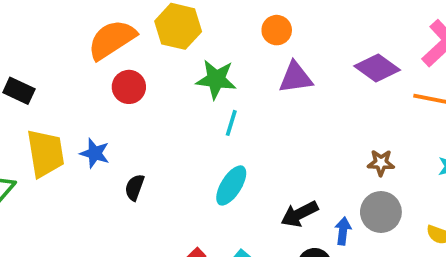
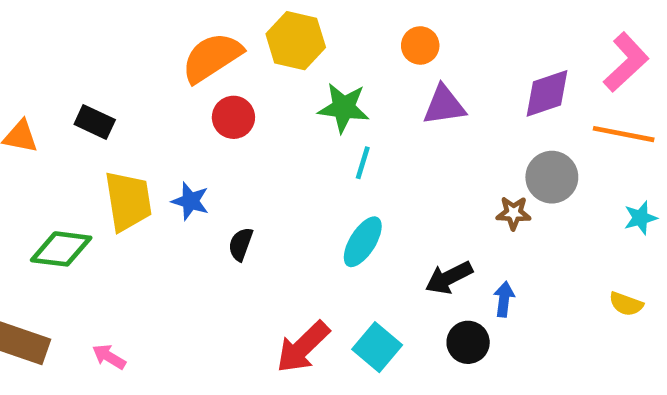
purple diamond: (377, 68) -> (547, 93), turned -54
brown star: (381, 163) -> (514, 213), moved
gray circle: (381, 212) -> (552, 177), moved

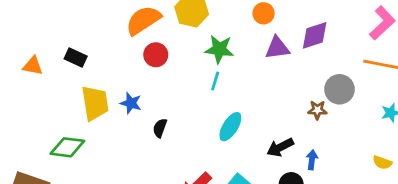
purple diamond: (547, 93) -> (315, 35), moved
cyan line: (363, 163) -> (215, 81), moved
green diamond: (61, 249) -> (67, 147), moved

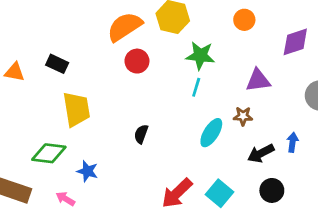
purple triangle: (277, 48) -> (258, 80), moved
blue star: (131, 103) -> (87, 171), moved
brown star: (317, 110) -> (243, 116), moved
blue arrow: (312, 160) -> (293, 142), moved

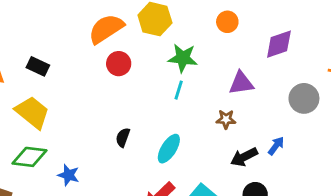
yellow trapezoid: (76, 109) -> (32, 112), moved, turned -42
cyan ellipse: (211, 133) -> (169, 149), moved
blue arrow: (293, 142) -> (276, 146), turned 30

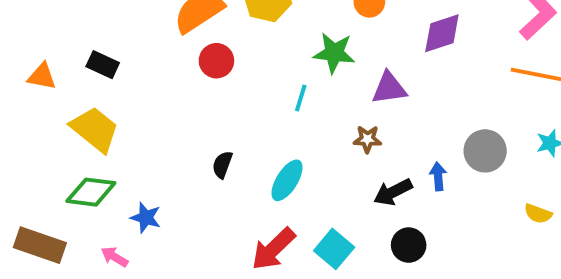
green star: (183, 58) -> (334, 53), moved
gray circle: (304, 98) -> (485, 151), moved
blue arrow: (276, 146) -> (438, 176), turned -42

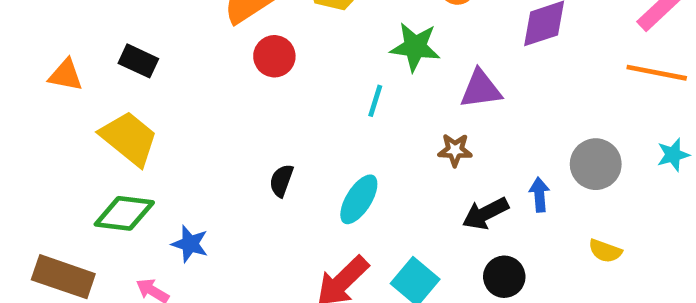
yellow semicircle: (538, 214) -> (605, 251), moved

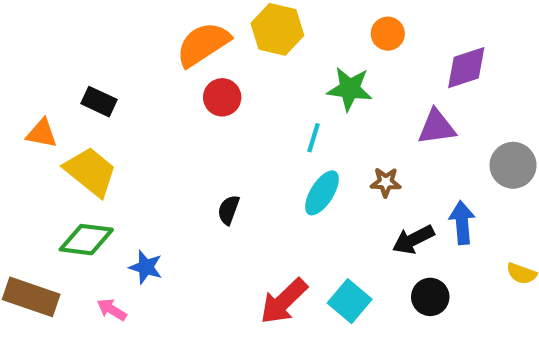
orange triangle: (66, 75) -> (42, 133), moved
purple triangle: (481, 89) -> (437, 127), moved
gray circle: (596, 164) -> (513, 165), moved
blue arrow: (539, 195) -> (462, 223), size x1.4
cyan ellipse: (359, 199) -> (322, 193), moved

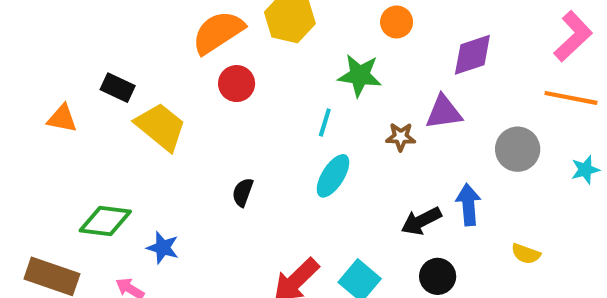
yellow trapezoid: (91, 172) -> (161, 127), moved
brown star: (386, 182) -> (401, 137), moved

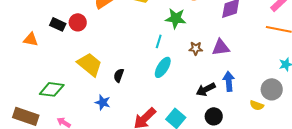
red circle: (237, 84) -> (78, 22), moved
purple triangle: (444, 112) -> (221, 47), moved
yellow trapezoid: (161, 127) -> (90, 64), moved
gray circle: (518, 149) -> (272, 89), moved
blue star: (163, 248) -> (103, 102), moved

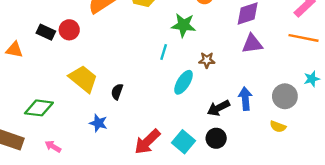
purple triangle: (221, 47) -> (252, 44), moved
cyan ellipse: (163, 67) -> (183, 82), moved
gray circle: (272, 89) -> (285, 96), moved
black circle: (214, 116) -> (216, 138), moved

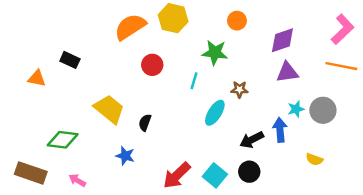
red circle: (69, 30) -> (152, 65), moved
cyan star: (312, 79) -> (296, 109), moved
gray circle: (285, 96) -> (323, 110), moved

